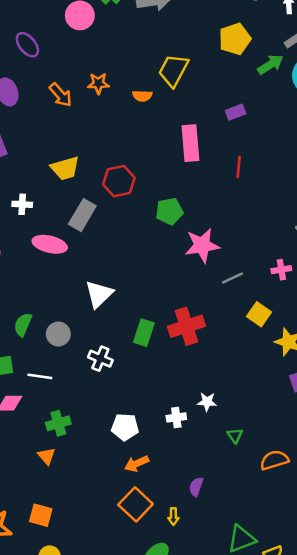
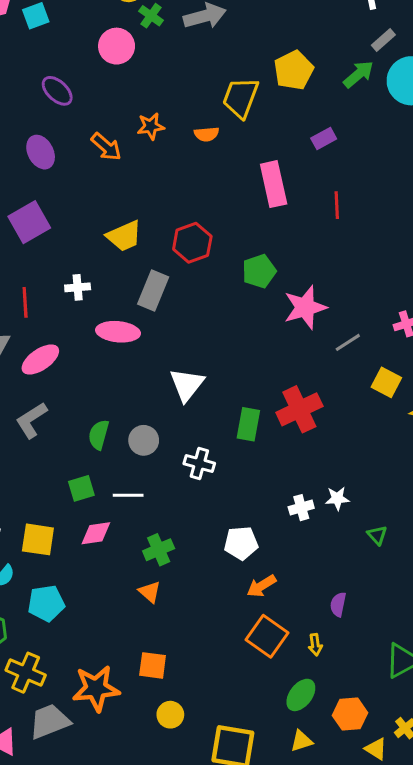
yellow pentagon: (235, 39) -> (294, 70), moved
white cross: (176, 417) -> (301, 508), moved

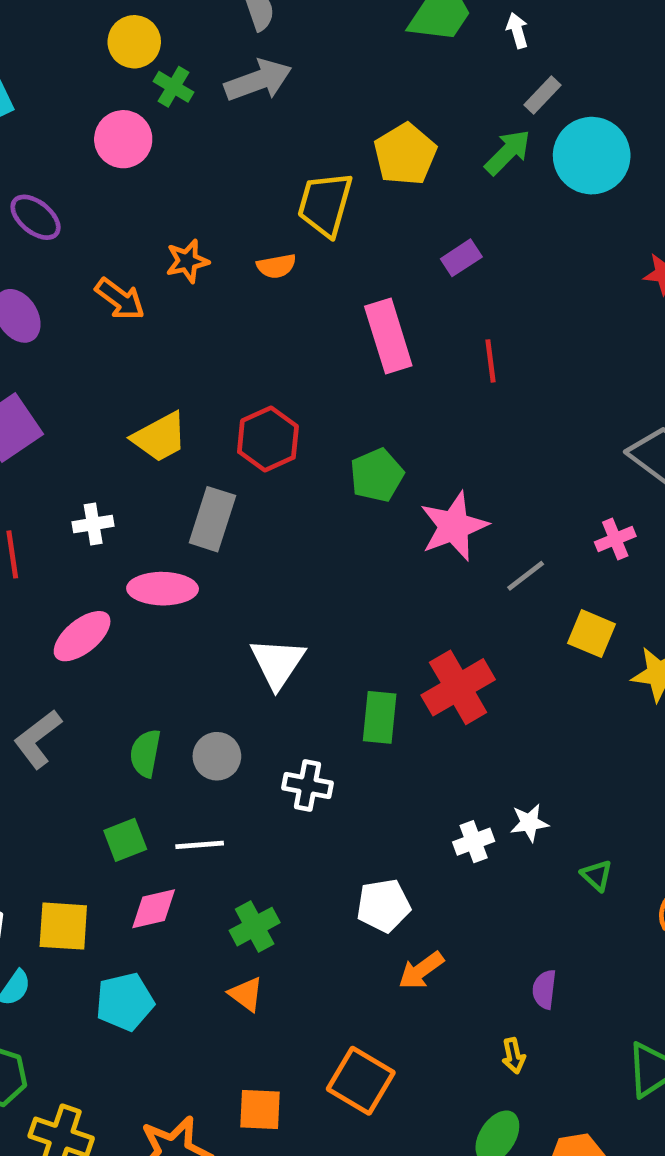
pink ellipse: (40, 360) -> (82, 636), moved
cyan pentagon: (46, 603) -> (125, 1002), moved
orange square: (267, 636) -> (361, 1081), moved

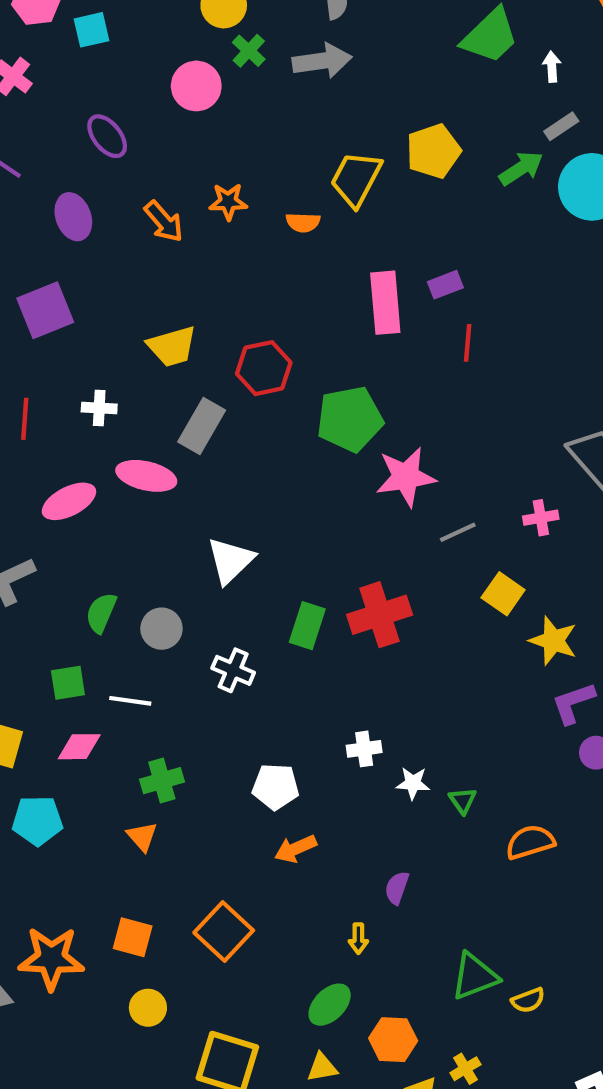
purple rectangle: (461, 258) -> (445, 285), moved
green pentagon: (377, 475) -> (350, 419), size x1.4
white star: (529, 823) -> (413, 783), moved

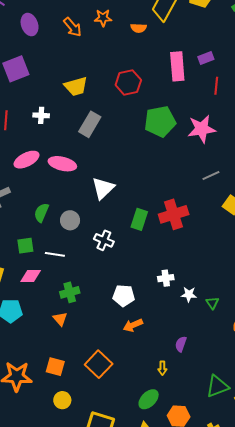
red hexagon: (264, 368) -> (128, 82), moved
pink ellipse: (146, 476) -> (62, 164), moved
pink star: (406, 477) -> (202, 129), moved

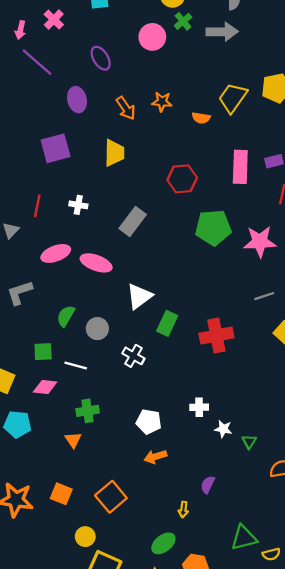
yellow trapezoid: (76, 86) -> (114, 153), moved, turned -80
green rectangle: (139, 219) -> (167, 323), moved
yellow circle: (62, 400) -> (85, 537), moved

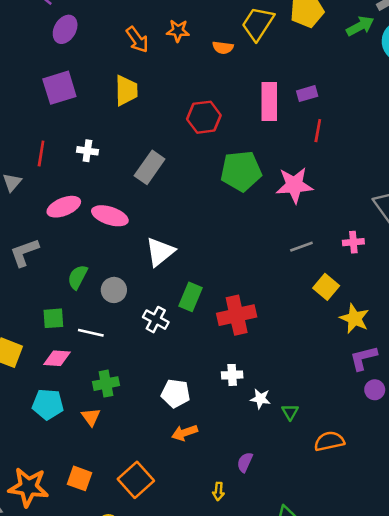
purple ellipse: (77, 100) -> (65, 29), moved, turned 45
green rectangle: (167, 323) -> (191, 297), moved
red cross: (216, 336) -> (237, 315), moved
cyan pentagon: (17, 424) -> (48, 404), moved

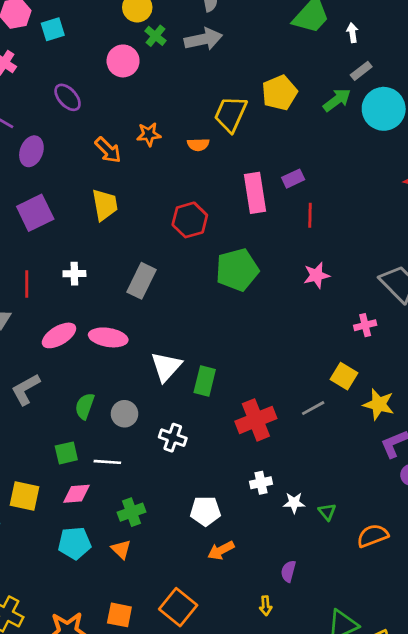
pink star: (294, 185) -> (317, 275), moved, size x0.7
gray line: (301, 247) -> (313, 408), moved
green rectangle: (191, 297) -> (205, 381), moved

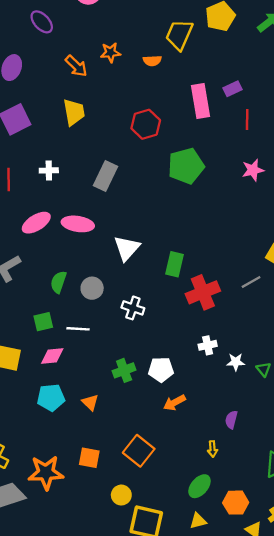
green rectangle: (205, 381) -> (174, 264), moved
green cross: (131, 512) -> (124, 370), moved

